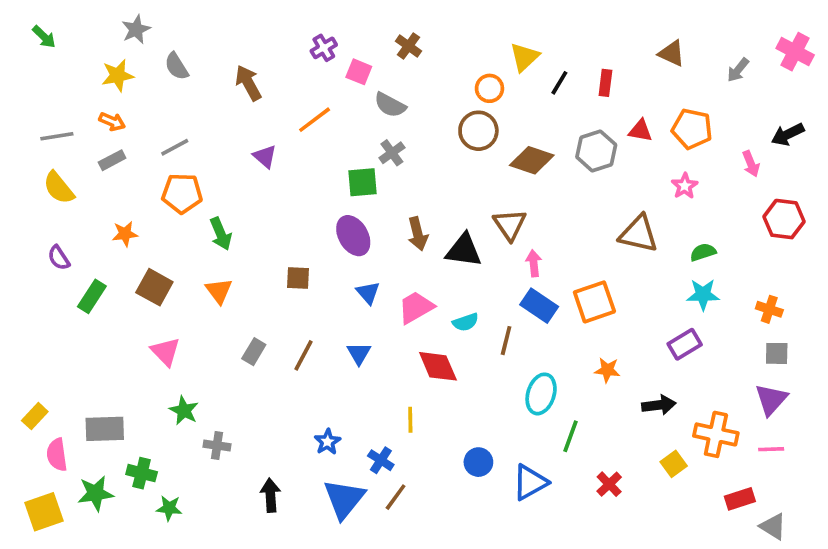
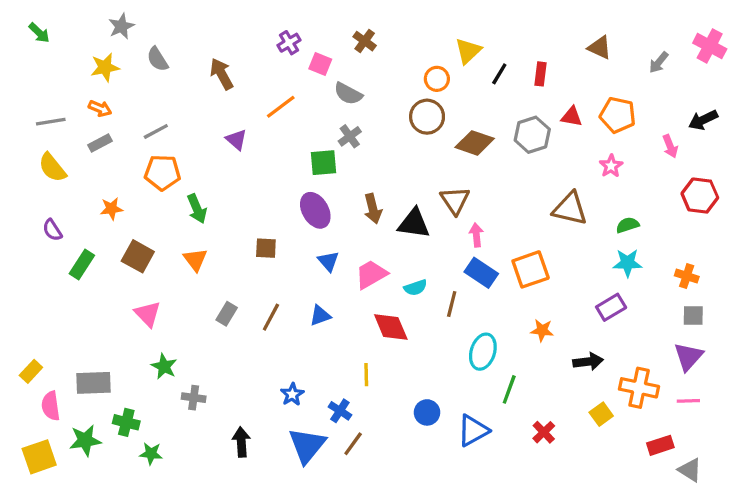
blue triangle: (359, 353) -> (320, 315), turned 40

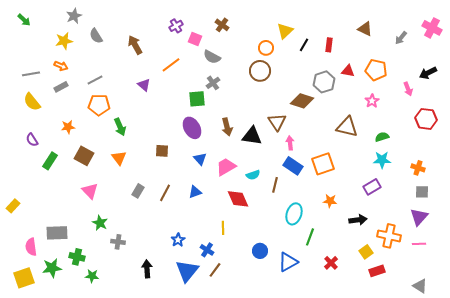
brown diamond: (475, 143) -> (302, 101), moved
yellow rectangle: (31, 371) -> (13, 206), moved
red rectangle: (660, 445) -> (377, 271), moved

